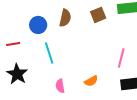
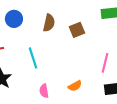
brown square: (98, 15) -> (77, 30), moved
blue circle: (38, 25) -> (14, 19), moved

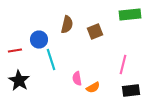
blue circle: (14, 19) -> (39, 40), moved
pink semicircle: (44, 91) -> (77, 78), moved

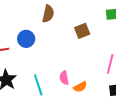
brown semicircle: (67, 24) -> (48, 14), moved
cyan line: (51, 60) -> (38, 85), moved

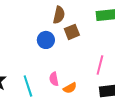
brown semicircle: (48, 14) -> (59, 15), moved
blue circle: (26, 39) -> (46, 40), moved

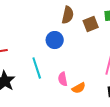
brown square: (72, 32) -> (91, 24), moved
cyan line: (28, 86) -> (37, 68), moved

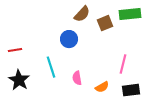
brown semicircle: (68, 15) -> (82, 14), turned 30
orange semicircle: (79, 88) -> (102, 87), moved

